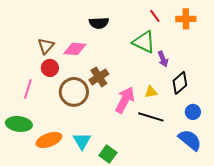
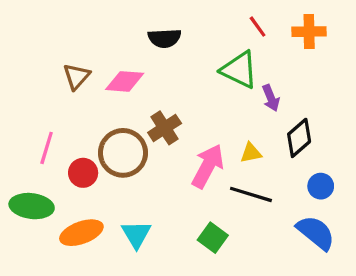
red circle: (50, 68) -> (83, 173), moved
green square: (108, 154) -> (213, 238), moved

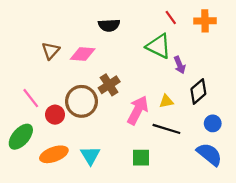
pink line: (47, 148) -> (31, 98), turned -55
green ellipse: (32, 206) -> (21, 137), turned -56
green square: (213, 238) -> (141, 158), turned -36

